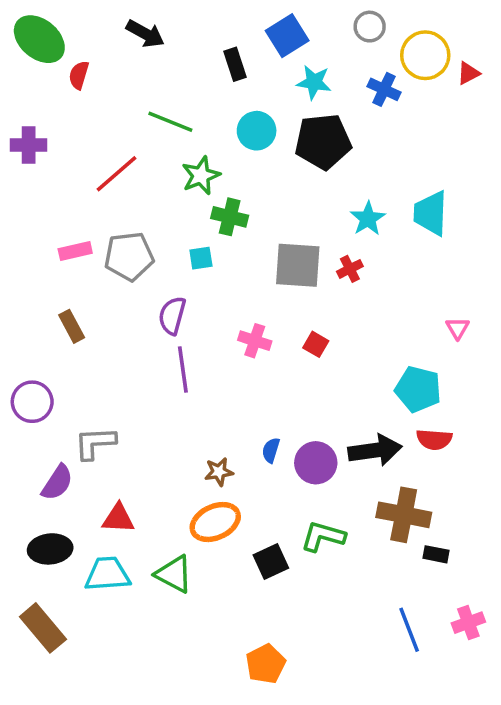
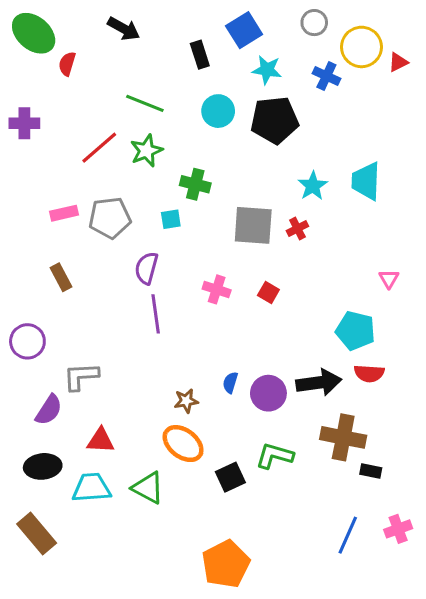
green star: (201, 176) -> (146, 151), moved
orange ellipse: (215, 522) -> (183, 444), turned 63
blue line: (409, 630) -> (348, 535), turned 45
orange pentagon: (266, 664) -> (226, 564), size x1.4

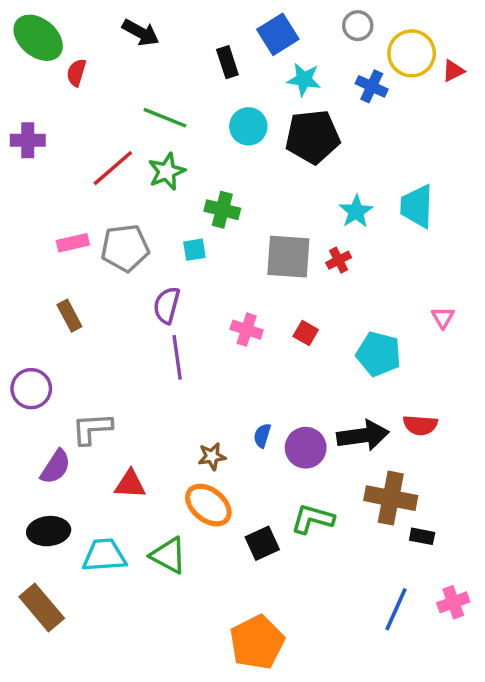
cyan pentagon: (355, 331) -> (379, 354), moved
red triangle: (101, 440) -> (130, 484), moved

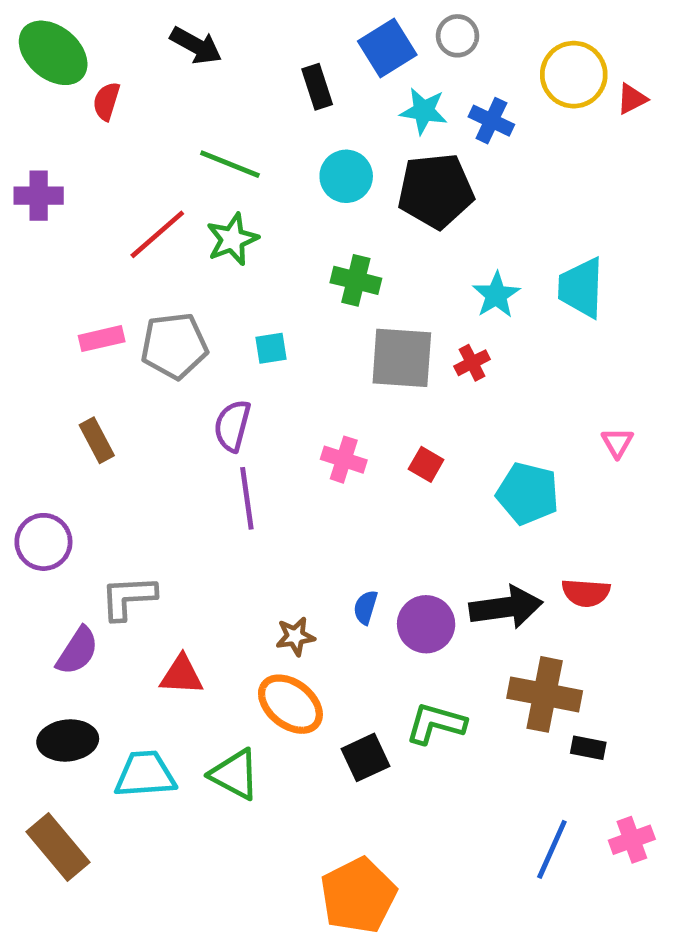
gray circle: (358, 26) -> (458, 36), moved
blue cross: (372, 86) -> (491, 121), moved
green cross: (222, 210) -> (356, 280), moved

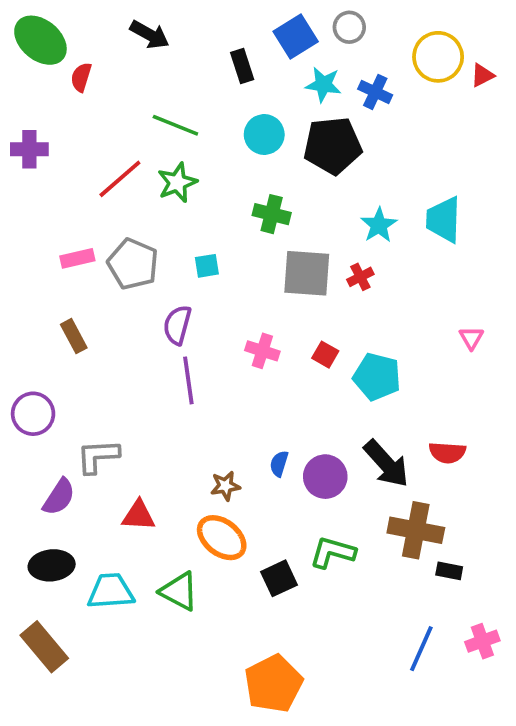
gray pentagon: (174, 346) -> (133, 264), turned 30
cyan pentagon: (528, 493) -> (377, 377), moved
black arrow: (506, 607) -> (386, 464), turned 56

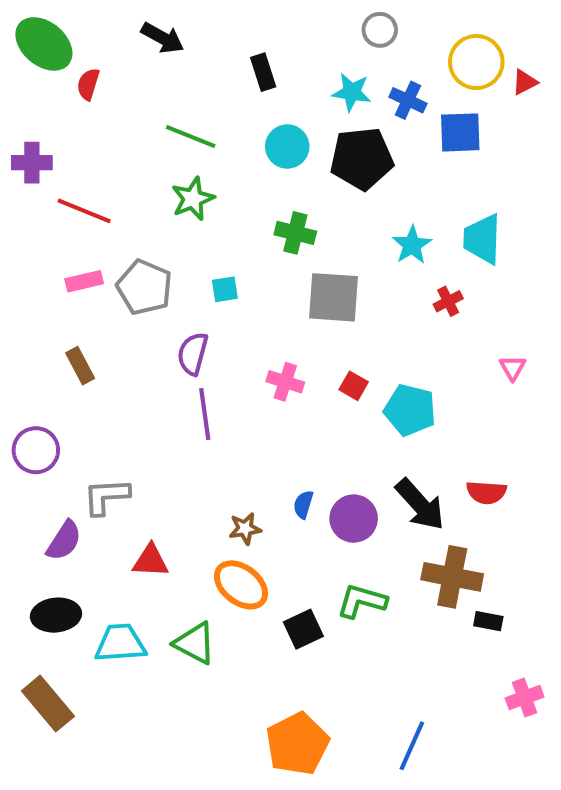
blue square: (296, 36) -> (460, 132), moved, turned 30
red line: (120, 179) -> (84, 211), moved, turned 63
red cross: (360, 277) -> (448, 301), moved
blue line: (421, 649) -> (412, 746), moved

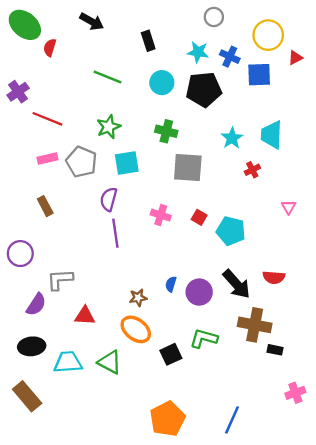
red triangle: (525, 82) -> (295, 58), moved
purple cross: (32, 163) -> (18, 92), turned -35
green star: (193, 199) -> (109, 127), moved
cyan square: (225, 289) -> (127, 163), size x1.6

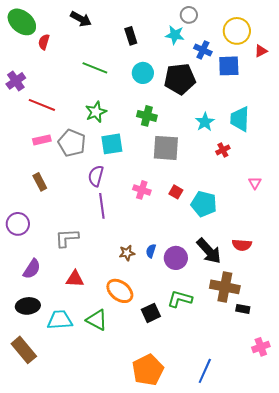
cyan star: (198, 52) -> (175, 35), moved
gray L-shape: (60, 280) -> (67, 238), moved
brown star: (138, 298) -> (127, 253), moved

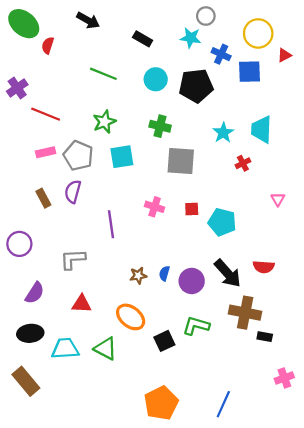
black rectangle: (131, 36) -> (143, 39), turned -42
purple semicircle: (96, 176) -> (73, 192), moved
red square: (176, 192) -> (192, 209), turned -32

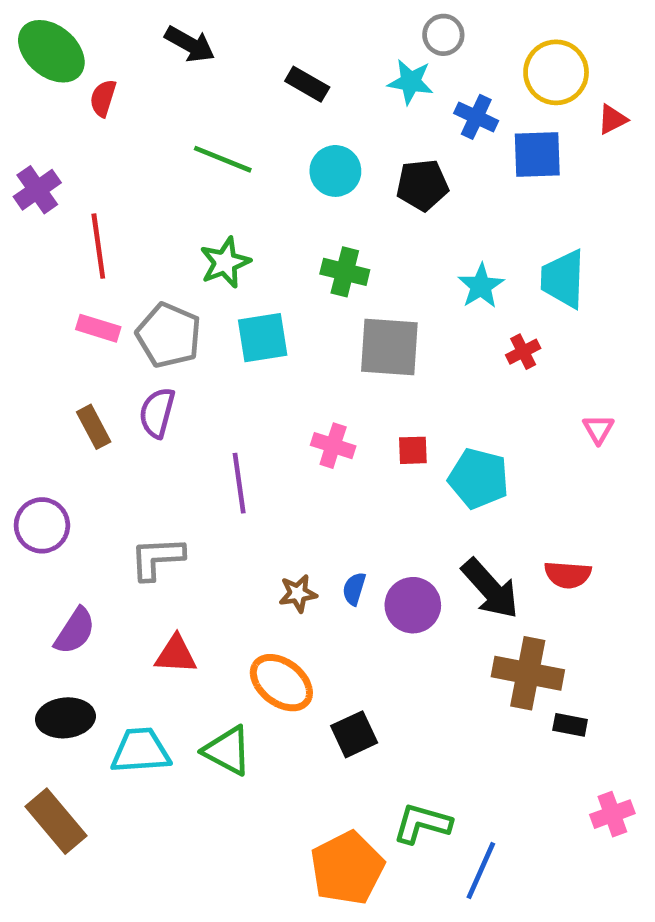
black pentagon: (196, 86) -> (422, 185), size x0.7
red line: (46, 114) -> (98, 246), turned 60
pink rectangle: (46, 152) -> (98, 328), turned 30
green L-shape: (196, 326) -> (422, 823), moved

